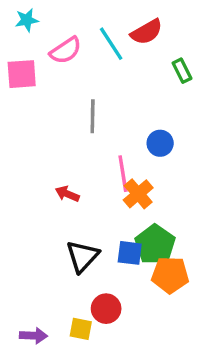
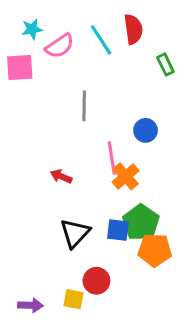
cyan star: (27, 20) -> (32, 29), moved
red semicircle: (147, 32) -> (133, 29), turned -68

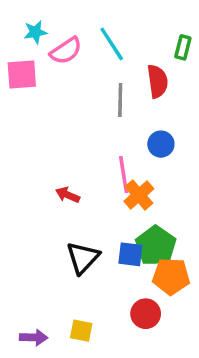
red semicircle: (133, 29) -> (158, 81), moved
green rectangle: (165, 64) -> (183, 47), moved, turned 40
gray line: (84, 106) -> (120, 100), moved
red circle: (96, 281) -> (146, 314), moved

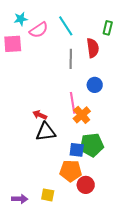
green pentagon: (156, 246) -> (92, 145), turned 30
black triangle: (83, 258) -> (46, 132), moved, turned 40
orange pentagon: (171, 276) -> (71, 171), moved

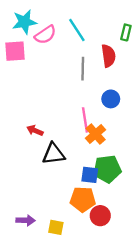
cyan star: (21, 19) -> (24, 22), size x1.5
red arrow: (40, 115) -> (35, 130), moved
purple arrow: (20, 199) -> (26, 220), moved

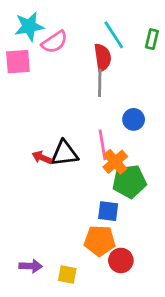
cyan line: (77, 30) -> (114, 35), moved
red semicircle: (108, 56) -> (103, 57), moved
black triangle: (54, 154) -> (64, 153), moved
green pentagon: (107, 169) -> (129, 181), moved

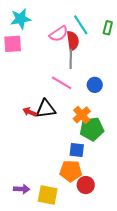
pink semicircle: (55, 42) -> (59, 34), moved
pink line: (103, 145) -> (62, 83), moved, turned -50
yellow square: (67, 275) -> (48, 195), size x1.5

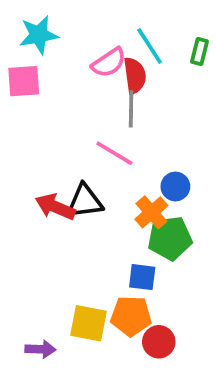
blue circle: (95, 85) -> (175, 186), moved
red arrow: (30, 112) -> (55, 207), size x1.5
yellow square: (48, 195) -> (89, 323), moved

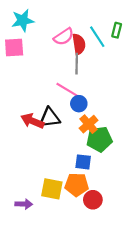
cyan line: (150, 46) -> (97, 37), moved
blue circle: (175, 186) -> (79, 104), moved

